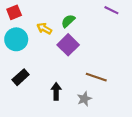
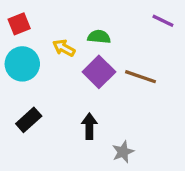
green semicircle: (68, 21) -> (99, 37), turned 48
brown line: (96, 77) -> (141, 77), moved
black arrow: (56, 91) -> (89, 126), moved

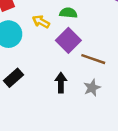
brown line: (141, 77) -> (93, 59), moved
gray star: (123, 152) -> (92, 88), moved

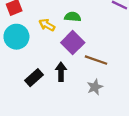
black rectangle: (13, 78) -> (34, 78), moved
black arrow: (61, 83) -> (61, 72), moved

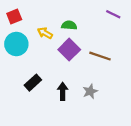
brown line: (96, 60) -> (100, 56), moved
black arrow: (61, 72) -> (63, 91), moved

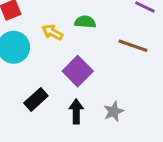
purple square: (69, 50) -> (78, 71), moved
brown line: (100, 56) -> (133, 46), moved

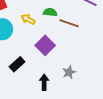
brown line: (133, 46) -> (69, 23), moved
black arrow: (76, 111) -> (44, 82), moved

